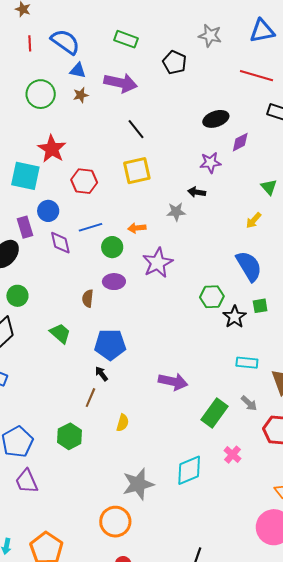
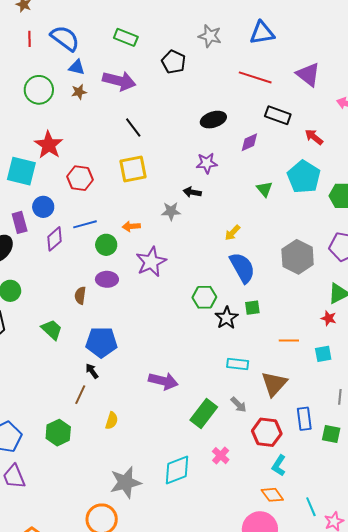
purple diamond: (240, 142) -> (249, 142), moved
yellow arrow: (254, 220) -> (232, 233), moved
purple diamond: (60, 243) -> (54, 239), turned 60

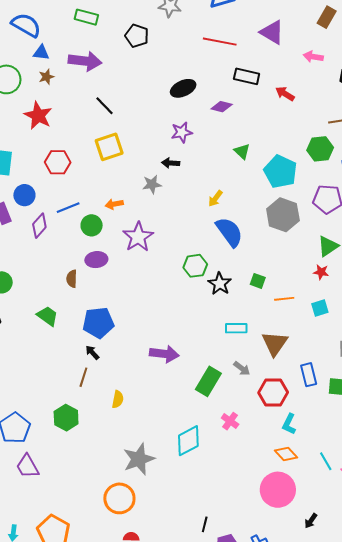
purple diamond: (249, 142) -> (222, 107), turned 45
red star: (49, 145) -> (38, 116), moved
cyan pentagon: (304, 177) -> (280, 172), moved
green square: (252, 308) -> (258, 281), moved, turned 35

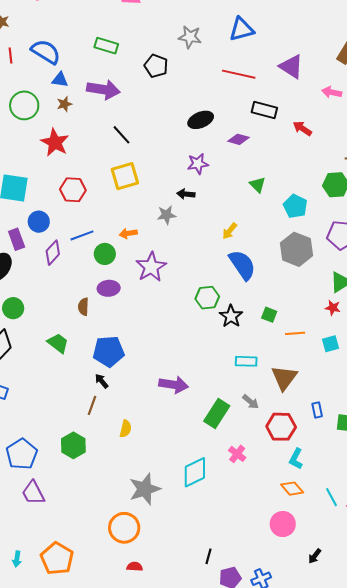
cyan pentagon: (280, 172) -> (295, 206), size x0.7
blue rectangle: (309, 375) -> (317, 410), size x0.7
pink circle: (278, 490) -> (283, 524), size x0.7

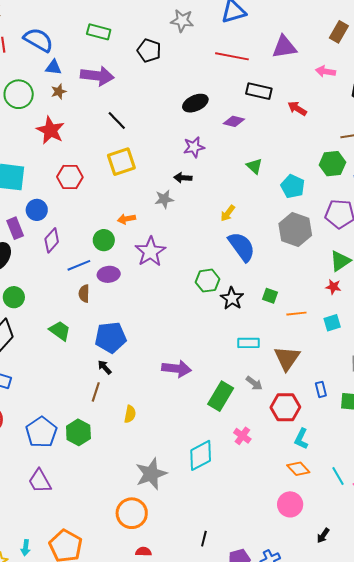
purple triangle: (291, 67) -> (284, 47), turned -40
blue line: (82, 235) -> (79, 265), moved
blue pentagon: (22, 454) -> (41, 432), moved
black line: (209, 556) -> (204, 539), moved

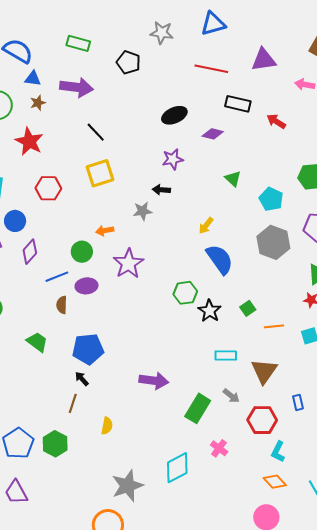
green square: (270, 296) -> (248, 308), turned 35

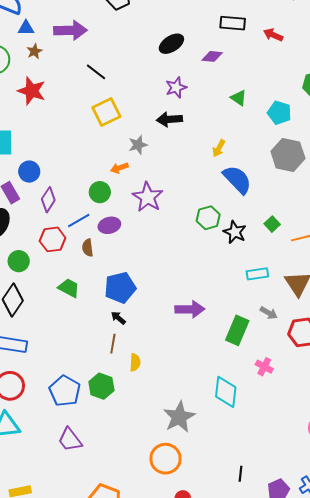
red hexagon: (48, 188) -> (53, 239), moved
black arrow: (161, 190) -> (169, 119), size x1.4
gray star: (143, 211) -> (138, 145), moved
yellow semicircle: (107, 426) -> (135, 362), moved
cyan diamond: (177, 468) -> (226, 392), turned -48

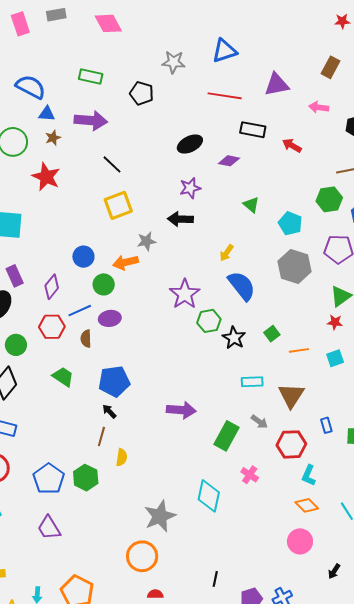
orange arrow: (119, 168) -> (126, 262), size x1.4
blue circle: (29, 172) -> (83, 257), moved
purple star: (148, 197) -> (185, 294), moved

